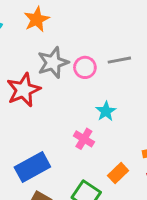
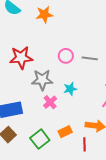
gray star: (53, 63) -> (42, 80), moved

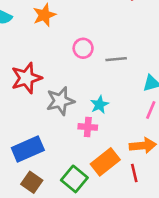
pink circle: (66, 56) -> (83, 48), moved
pink cross: (50, 102) -> (88, 127), moved, turned -32
orange rectangle: (65, 132) -> (105, 162), size x1.5

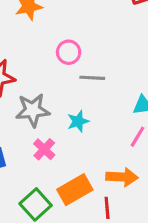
gray line: (116, 59) -> (92, 78), moved
pink cross: (88, 127) -> (44, 149), moved, turned 30

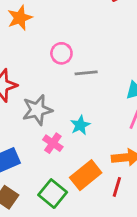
cyan star: (78, 121) -> (80, 125), moved
red line: (107, 208) -> (117, 187), turned 30

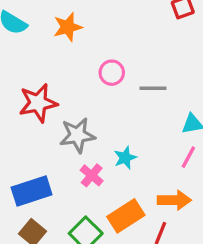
gray line: (86, 73) -> (153, 88), moved

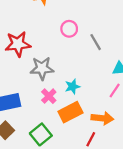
gray line: (153, 88) -> (96, 42), turned 54
orange rectangle: (126, 216) -> (70, 112), moved

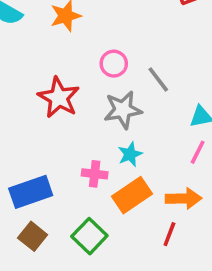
red star: (18, 44) -> (59, 98), moved, turned -30
gray star: (42, 68) -> (123, 110), moved
pink cross: (49, 96) -> (95, 174), turned -32

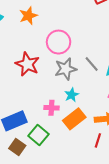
pink circle: (114, 64) -> (59, 42), size x1.5
gray line: (158, 79) -> (92, 64), moved
green square: (89, 236) -> (39, 135), moved

